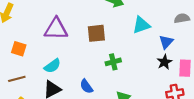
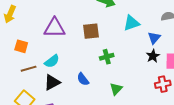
brown line: (17, 79) -> (29, 69), moved

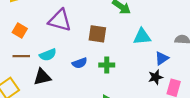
blue semicircle: (83, 79) -> (80, 63), moved, turned -88

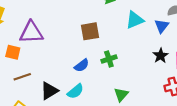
purple triangle: (60, 20) -> (31, 32), moved
cyan semicircle: (48, 55) -> (75, 91), moved
blue triangle: (162, 58) -> (162, 26), moved

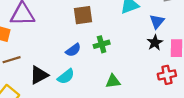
blue triangle: (162, 26) -> (157, 21), moved
green triangle: (121, 94) -> (113, 81), turned 40

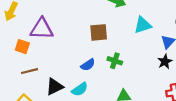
green cross: (102, 44) -> (115, 61), turned 32

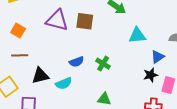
purple triangle: (42, 29) -> (57, 20), moved
brown square: (99, 32) -> (85, 21), moved

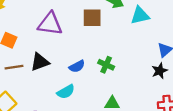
brown square: (85, 21) -> (92, 18), moved
cyan triangle: (137, 35) -> (140, 15), moved
black triangle: (40, 76) -> (40, 62), moved

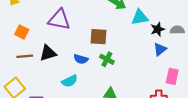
brown square: (92, 18) -> (98, 37), moved
blue semicircle: (77, 66) -> (81, 59), turned 40
black star: (160, 71) -> (158, 29), moved

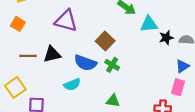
orange square: (22, 32) -> (18, 24), moved
brown square: (98, 37) -> (105, 41), turned 36
blue triangle: (160, 49) -> (182, 66), moved
blue semicircle: (81, 59) -> (85, 63), size x1.5

